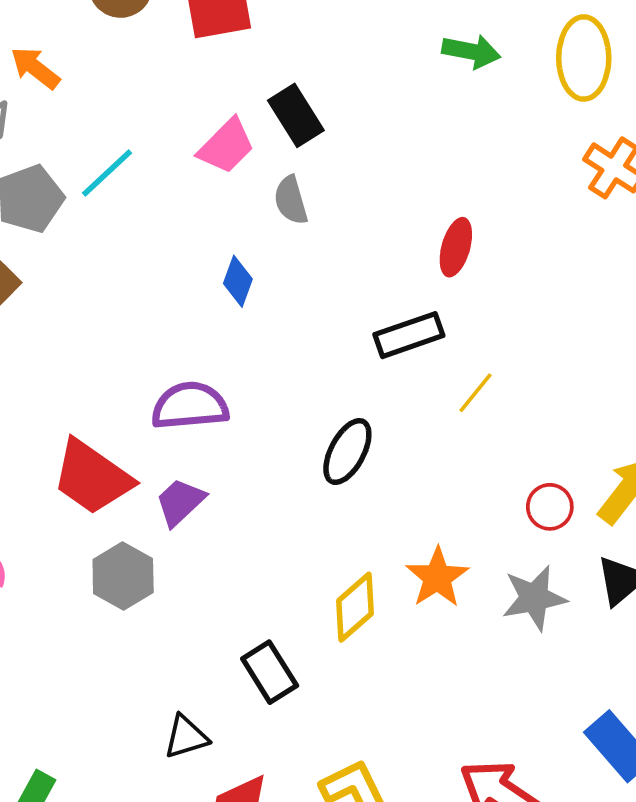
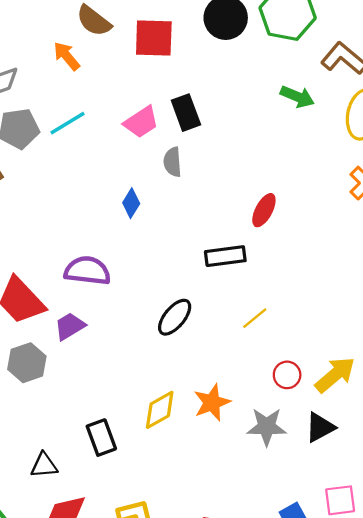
orange arrow: (35, 68) -> (67, 56), moved
yellow line: (475, 393) -> (255, 318), moved

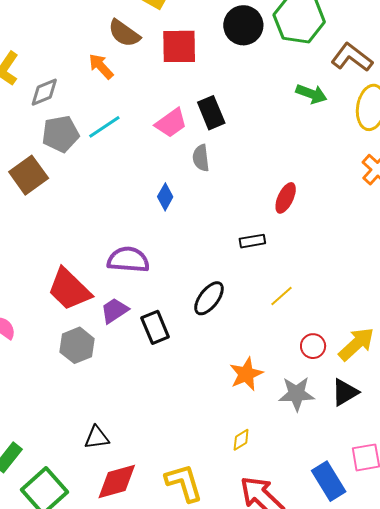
black rectangle: (225, 256) -> (252, 241), size x0.7
yellow diamond: (160, 410) -> (241, 440), moved, size x0.6
black rectangle: (101, 438) -> (155, 327), moved

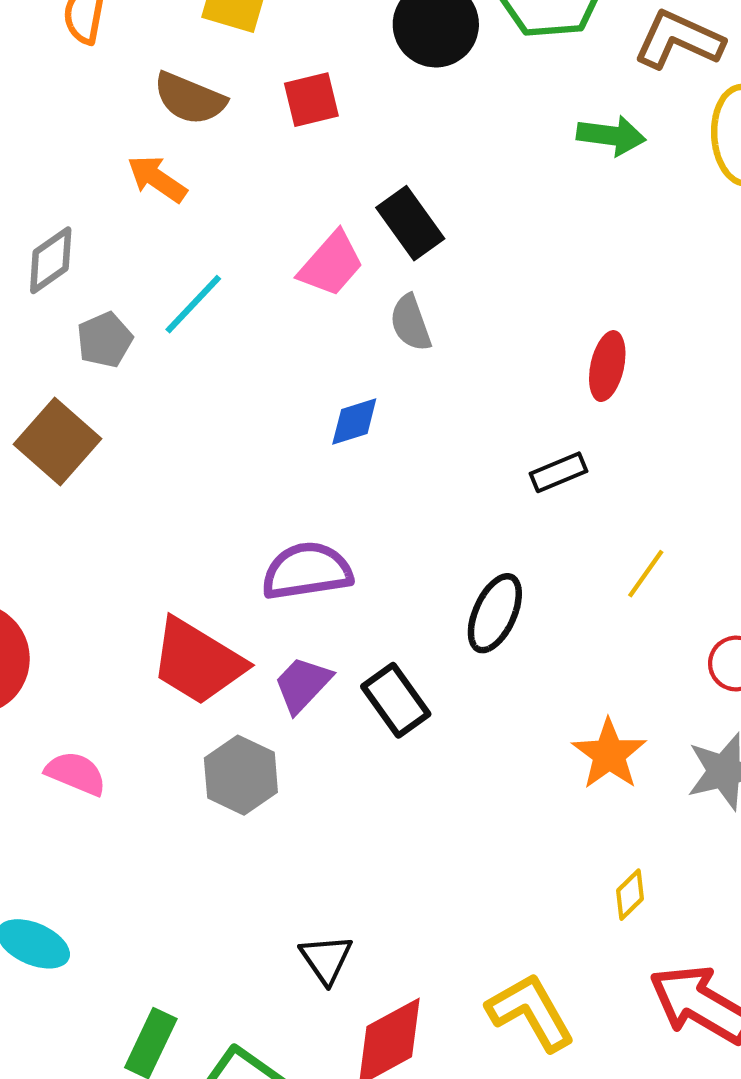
red square: (179, 46) -> (311, 100), size x0.7
gray pentagon: (61, 134) -> (105, 340), size x0.7
blue diamond: (165, 197) -> (354, 422), turned 56
black triangle: (97, 437) -> (326, 959), turned -44

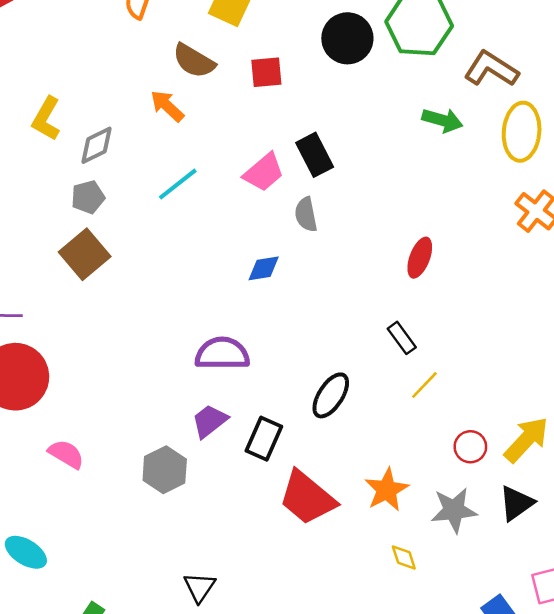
gray pentagon: (105, 340) -> (88, 197), moved
black rectangle: (559, 472) -> (402, 338), moved, turned 68
red trapezoid: (198, 662) -> (307, 498), moved
black rectangle: (396, 700) -> (264, 439), turned 51
yellow diamond: (630, 895) -> (404, 558), moved, turned -72

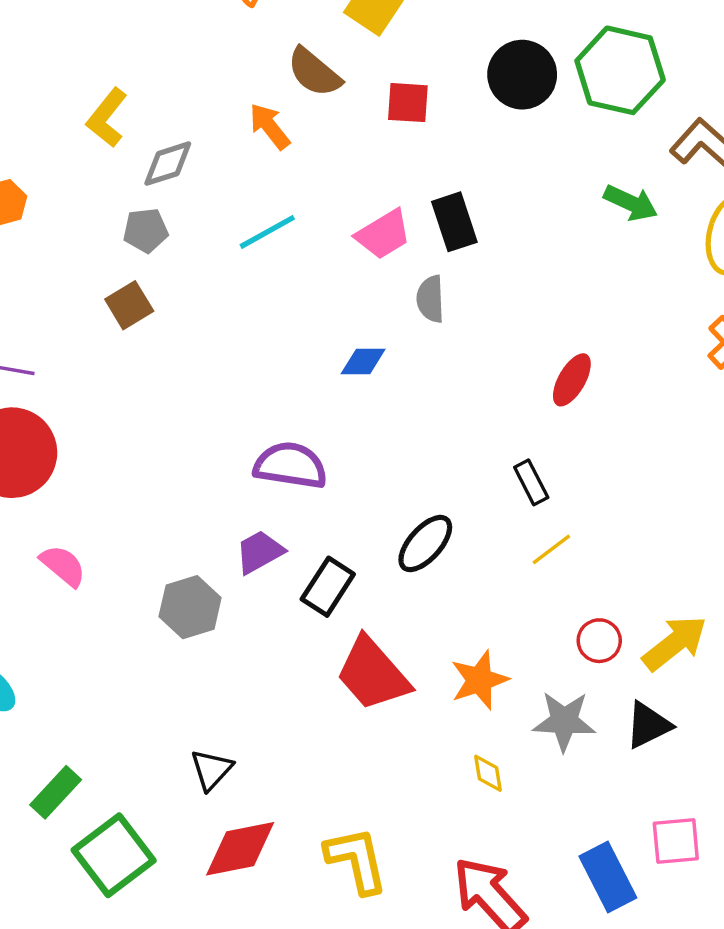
brown square: (85, 254) -> (129, 305), size x0.7

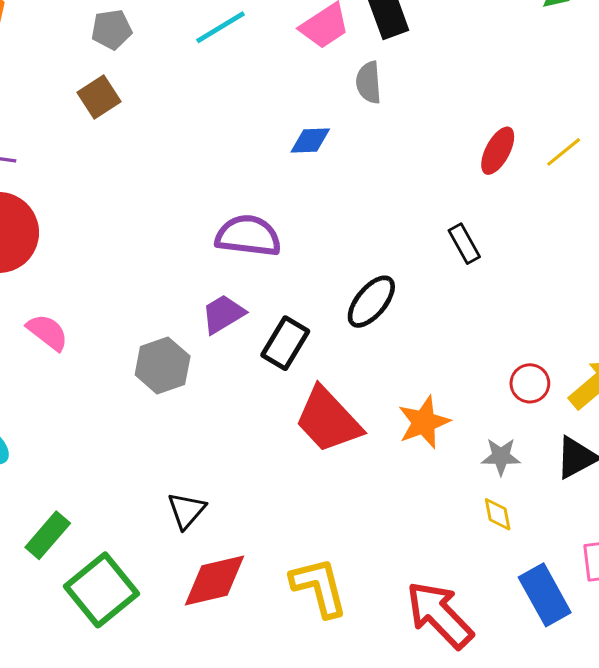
yellow line: (551, 549) -> (564, 152), moved
gray star: (564, 721) -> (501, 456), size x0.7
yellow diamond: (488, 773) -> (498, 514), moved

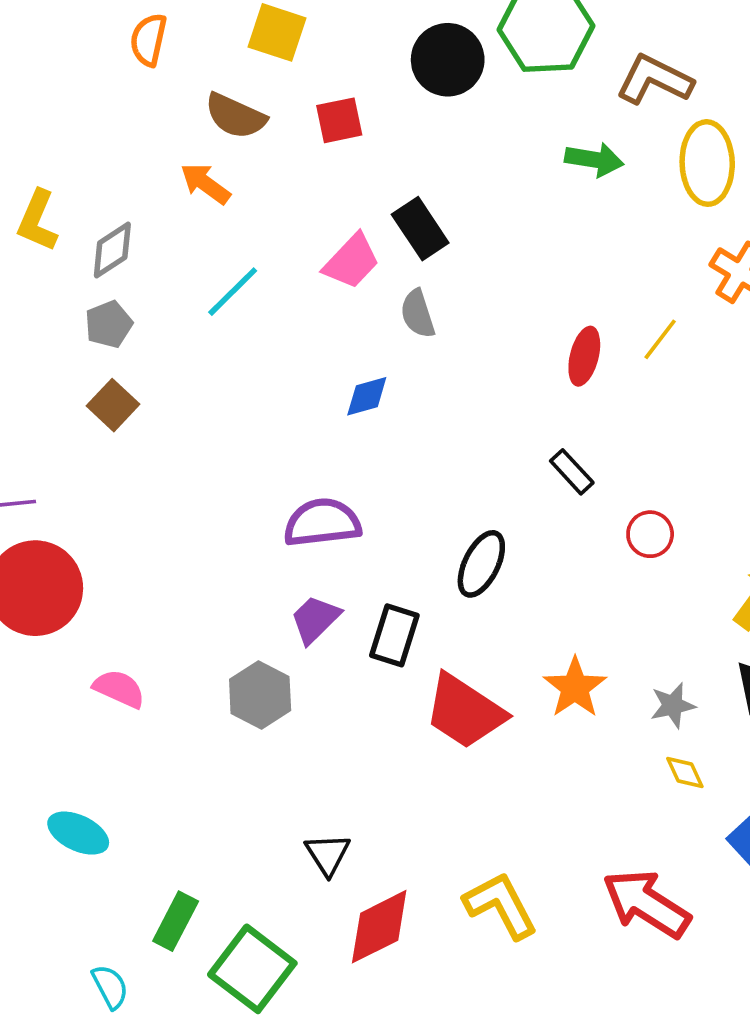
red circle: (530, 383) -> (650, 534), moved

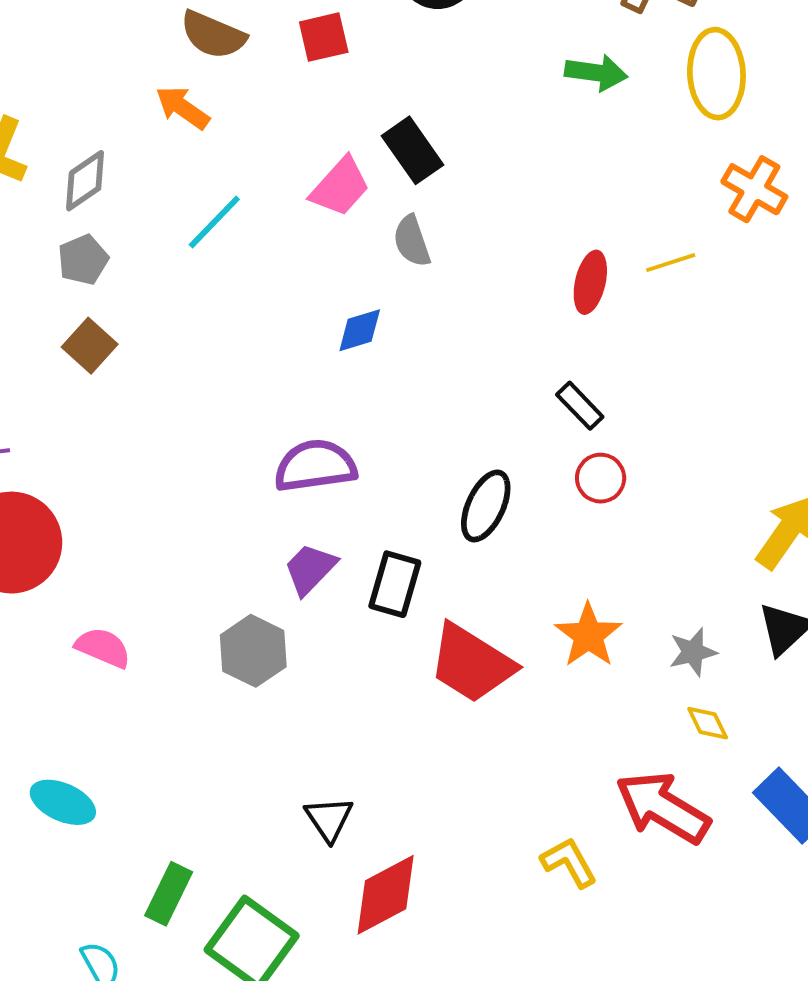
yellow line: (660, 339) -> (671, 263), turned 36
red circle: (650, 534) -> (601, 478), moved
red arrow: (646, 904) -> (663, 807), moved
yellow L-shape: (501, 905) -> (569, 862), moved, size x0.7

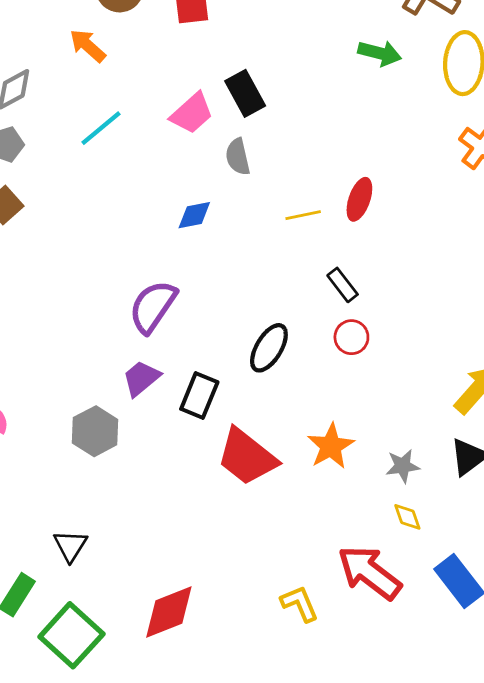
yellow line: (671, 263) -> (303, 215), moved
purple semicircle: (315, 466) -> (153, 307), turned -54
black triangle: (329, 819) -> (70, 546), moved

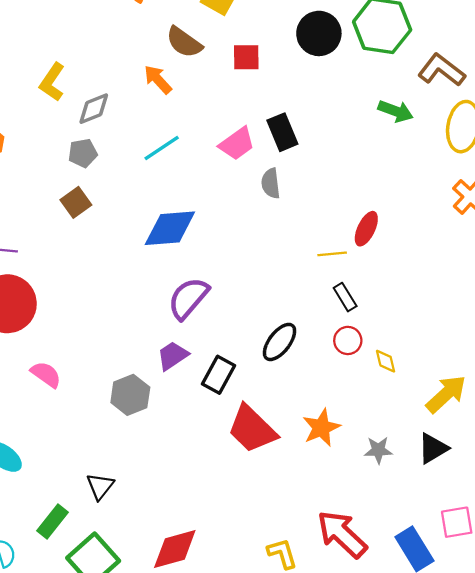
blue diamond: (194, 215) -> (170, 228), moved, size x1.8
yellow line: (303, 215) -> (332, 254), moved
yellow diamond: (407, 517) -> (386, 361), moved

